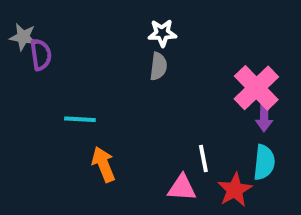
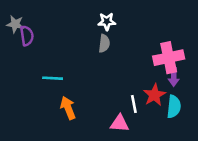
pink cross: (256, 88) -> (169, 58), turned 32
red star: (235, 190) -> (154, 95), moved

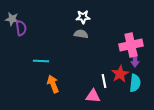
gray semicircle: (104, 43) -> (81, 34), turned -88

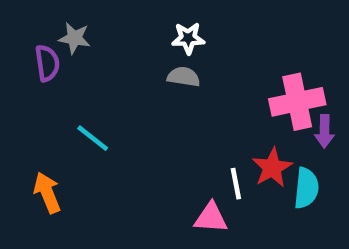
gray star: (12, 19) -> (75, 38), moved
purple arrow: (135, 60) -> (324, 131), moved
cyan line: (41, 61) -> (93, 138), turned 35
orange arrow: (53, 84) -> (47, 193), moved

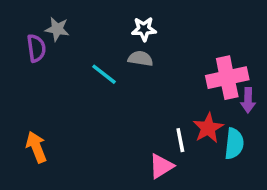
cyan line: (93, 138) -> (104, 74), moved
pink triangle: (211, 218) -> (161, 166), turned -36

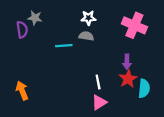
cyan line: (104, 74) -> (64, 46), turned -42
pink cross: (227, 78) -> (134, 25), moved, turned 35
purple arrow: (248, 100) -> (127, 62), moved
white line: (180, 140) -> (98, 82), moved

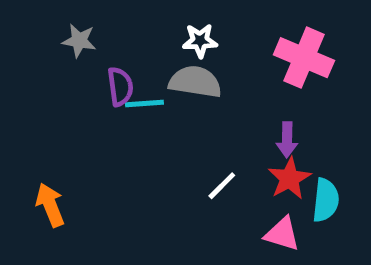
purple semicircle: (22, 30) -> (120, 87), moved
gray semicircle: (86, 36) -> (195, 82), size x1.5
white line: (98, 82) -> (222, 186), turned 56
pink triangle: (99, 102) -> (282, 234), moved, turned 49

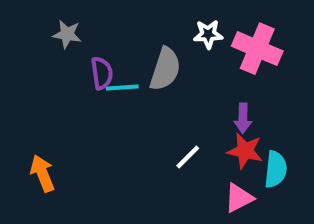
white star: (200, 41) -> (208, 34), moved
gray semicircle: (195, 82) -> (165, 69), turned 99
red star: (289, 178) -> (245, 151), turned -30
pink triangle: (282, 234) -> (239, 198), turned -44

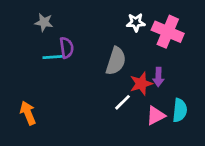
gray semicircle: (165, 69) -> (116, 61), moved
cyan line: (122, 87) -> (53, 57), moved
red star: (245, 151) -> (141, 84), moved, turned -30
pink triangle: (239, 198) -> (156, 116), moved

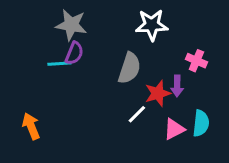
gray star: (44, 22) -> (71, 25), moved, size x1.5
white star: (136, 22) -> (152, 25), size x1.5
pink cross: (168, 32) -> (196, 61), moved, size x0.6
purple semicircle: (67, 48) -> (74, 53), turned 30

